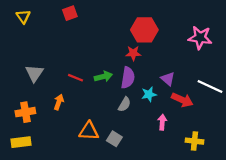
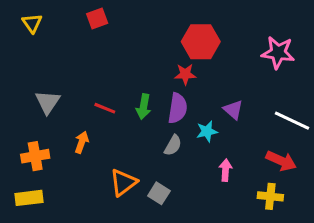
green arrow: (103, 77) -> (143, 107), turned 114
red arrow: (182, 100) -> (281, 161), moved
orange triangle: (89, 131) -> (123, 182), turned -40

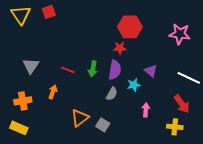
red square: (97, 19) -> (49, 12), moved
yellow triangle: (32, 23) -> (21, 15), size x1.5
red arrow: (281, 161) -> (182, 104), turned 30
yellow rectangle: (29, 198) -> (19, 128), turned 30

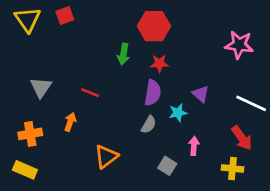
red hexagon: (130, 27) -> (154, 26), moved
green arrow: (93, 69) -> (123, 54), moved
gray square: (103, 125) -> (167, 166), moved

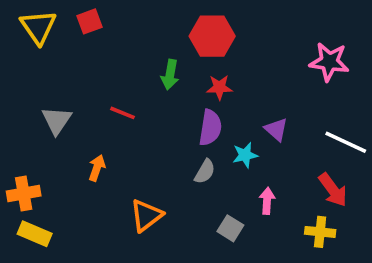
red line: (90, 93) -> (122, 113), moved
orange cross: (30, 134) -> (24, 194), moved

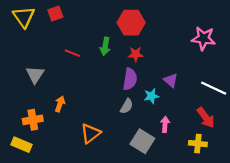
red line: (122, 113) -> (72, 53), moved
orange cross: (24, 194) -> (33, 120), moved
gray square: (230, 228) -> (142, 141), size x1.5

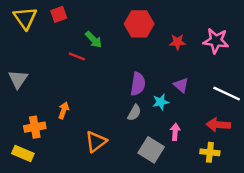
green arrow: (105, 46) -> (94, 40), moved, turned -54
red star: (136, 54) -> (177, 42), moved
gray triangle: (35, 75) -> (18, 79), moved
red arrow: (206, 118) -> (218, 125), turned 130

